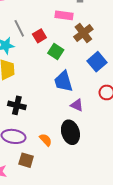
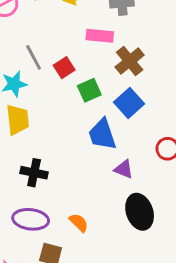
green square: (56, 52) -> (89, 90), turned 35
blue square: (97, 62) -> (129, 103), moved
black ellipse: (70, 132) -> (140, 212), moved

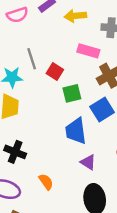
red square: (64, 68) -> (55, 71), turned -35
orange semicircle: (79, 223) -> (46, 182), moved

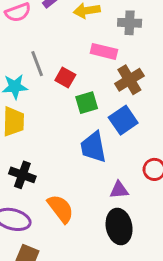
purple triangle: (88, 162) -> (119, 190), moved, turned -35
orange semicircle: (46, 182) -> (61, 209), size x1.5

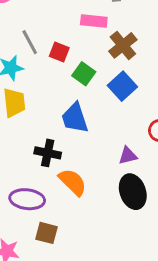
green square: (87, 103) -> (84, 74), turned -30
blue trapezoid: (93, 147) -> (75, 118), moved
black cross: (22, 175) -> (48, 153), moved

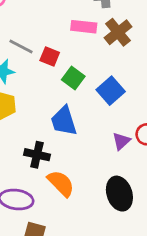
gray line: (30, 42) -> (21, 46), turned -35
brown cross: (123, 45) -> (118, 32), moved
purple triangle: (128, 156) -> (121, 141), moved, turned -30

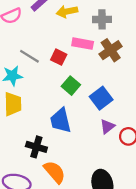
red square: (50, 56) -> (59, 57), moved
purple triangle: (121, 141) -> (107, 126), moved

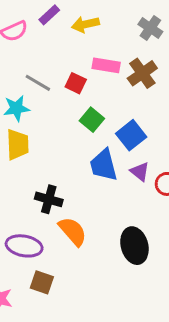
gray cross: (102, 19) -> (150, 28), moved, turned 36
blue trapezoid: (61, 121) -> (104, 165), moved
purple triangle: (107, 126) -> (140, 172), turned -42

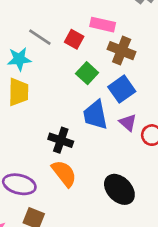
brown cross: (142, 73) -> (122, 51), moved, turned -36
black cross: (49, 199) -> (61, 140), moved
black ellipse: (134, 246) -> (119, 189), turned -32

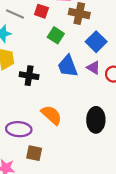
blue square: (122, 89) -> (96, 42), moved
black cross: (61, 140) -> (29, 76), moved
black ellipse: (119, 189) -> (96, 120), turned 55

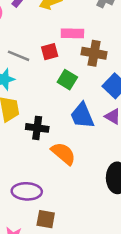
red square: (41, 11) -> (50, 52), turned -32
orange semicircle: (51, 115) -> (63, 154), moved

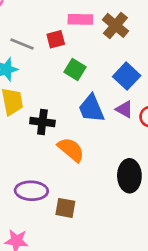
brown cross: (94, 53) -> (115, 25), moved, turned 30
brown square: (46, 219) -> (65, 208), moved

